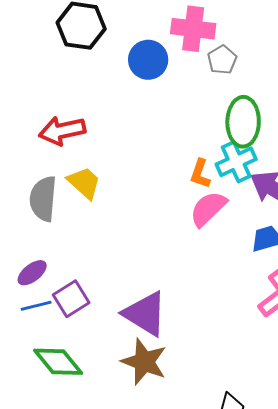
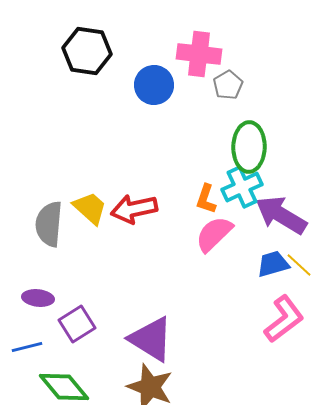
red arrow: (62, 131) -> (134, 209), moved
purple ellipse: (32, 273) -> (38, 298), turned 44
blue line: (36, 306) -> (27, 347), moved

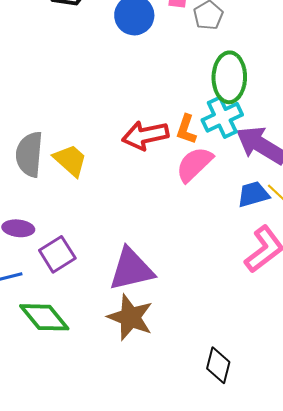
yellow trapezoid: (90, 208) -> (70, 160), moved
red arrow: (134, 209) -> (145, 135), moved
purple triangle: (151, 339) -> (131, 269), turned -45

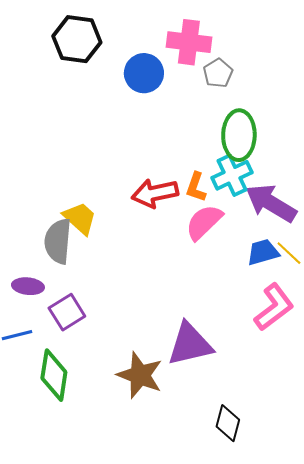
gray semicircle: (29, 154) -> (58, 241), moved
purple triangle: (131, 269) -> (190, 344), moved
green diamond: (44, 317) -> (54, 375), turned 48

